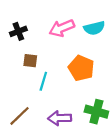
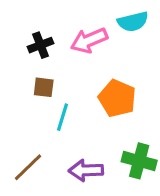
cyan semicircle: (94, 28) -> (133, 22), moved
black cross: (18, 31) -> (41, 45), moved

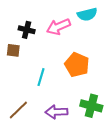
black cross: (41, 45) -> (27, 30), turned 35
brown square: (44, 87) -> (13, 50), moved

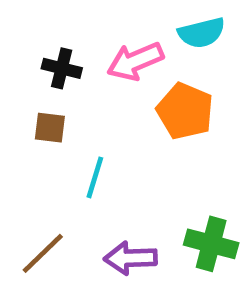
brown square: (13, 50) -> (50, 128), moved
orange pentagon: (77, 65) -> (185, 111), moved

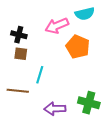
black cross: (62, 68) -> (19, 35), moved
brown line: (43, 253) -> (18, 91), moved, turned 50

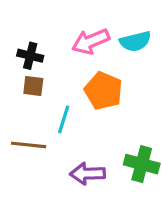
cyan semicircle: (85, 14) -> (135, 41), moved
orange pentagon: (78, 47) -> (103, 91), moved

